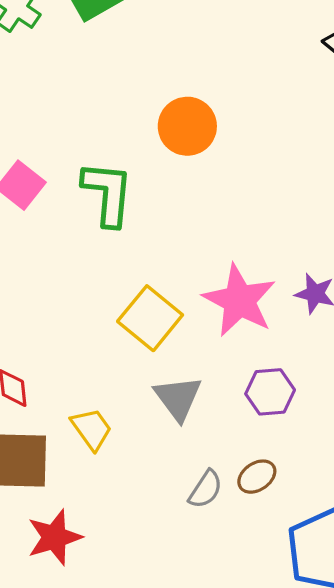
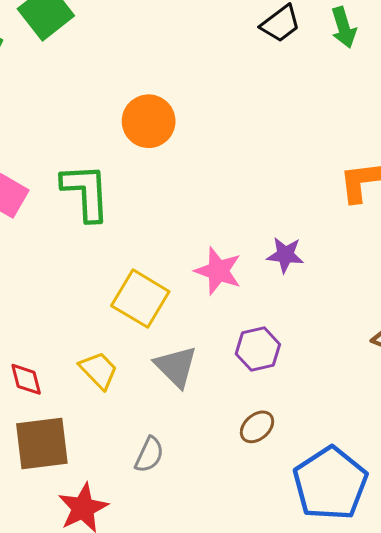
pink star: (239, 300) -> (218, 271), size x0.7
yellow trapezoid: (92, 429) -> (98, 370), moved
gray semicircle: (206, 489) -> (149, 455), moved

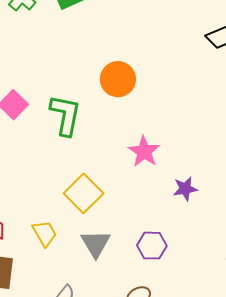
purple star: (285, 255) -> (185, 189), turned -30
pink star: (218, 271) -> (144, 152), moved

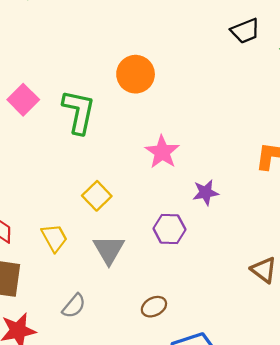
yellow square: (84, 193) -> (97, 196), size x0.7
purple hexagon: (152, 246) -> (169, 229), moved

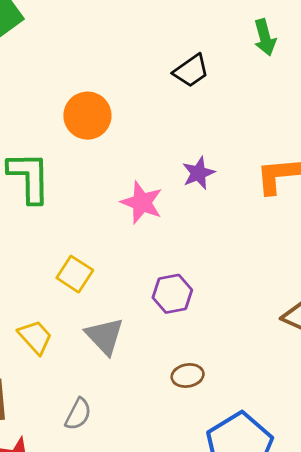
black trapezoid: (245, 31) -> (191, 71), moved
purple star: (206, 192) -> (198, 173), moved
brown ellipse: (154, 307) -> (188, 376), moved, turned 30

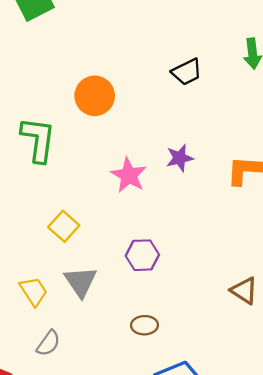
yellow trapezoid: (35, 337) -> (34, 291), moved

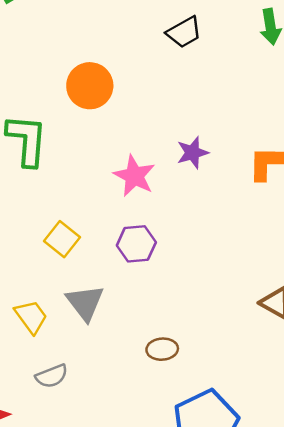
black trapezoid: (187, 72) -> (184, 32), moved
purple hexagon: (142, 255) -> (136, 244), moved
gray semicircle: (48, 343) -> (52, 376), turned 36

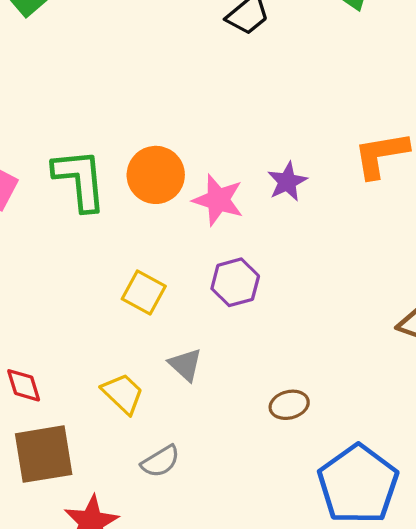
orange circle: (90, 86) -> (156, 175), moved
purple star: (192, 153) -> (287, 182), moved
gray triangle: (85, 303) -> (185, 365), size x0.7

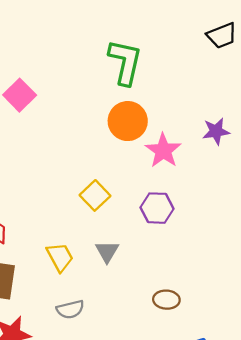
green L-shape: (80, 180) -> (125, 62), moved
purple star: (287, 182) -> (216, 131), moved

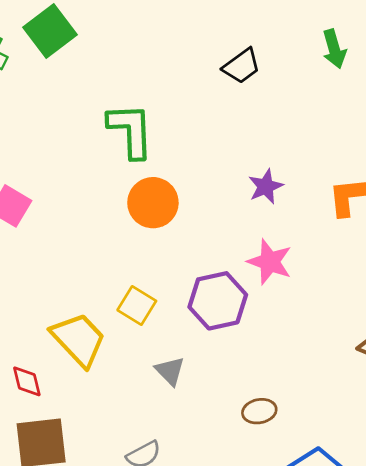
pink star: (163, 151) -> (270, 262), moved
purple hexagon: (157, 208) -> (218, 301), size x1.4
yellow trapezoid: (60, 257) -> (79, 339), moved, size x1.5

